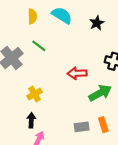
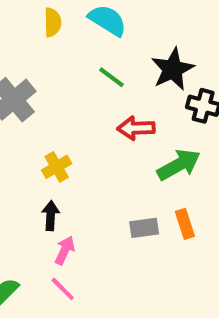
black star: (97, 23) -> (173, 69), moved, size x1.5
green line: (39, 46) -> (112, 77), moved

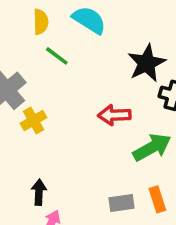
green line: (112, 77) -> (57, 56), moved
yellow cross: (57, 167) -> (34, 120), moved

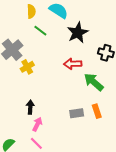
black star: (147, 63) -> (78, 33), moved
green arrow: (152, 147) -> (94, 82), turned -110

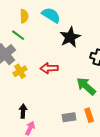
green line: (40, 31) -> (18, 35), moved
red arrow: (73, 64) -> (49, 68), moved

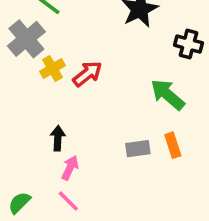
red arrow: (49, 68) -> (87, 74), moved, turned 144

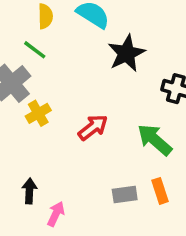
red arrow: (87, 74) -> (93, 127), moved
black arrow: (58, 138) -> (29, 191), moved

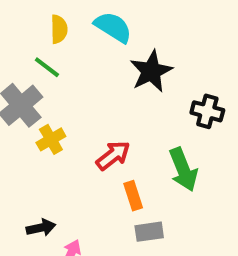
green arrow: (155, 140) -> (183, 169), turned -153
black arrow: (29, 191) -> (41, 228), turned 75
orange rectangle: (160, 191) -> (133, 196), moved

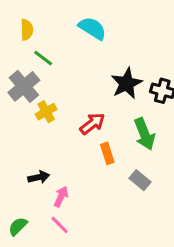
yellow semicircle: (59, 29) -> (27, 30), moved
black star: (151, 71) -> (127, 83), moved
gray rectangle: (149, 232) -> (140, 180), moved, turned 48

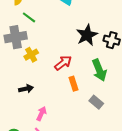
gray cross: (24, 86) -> (16, 37), turned 30
black arrow: (39, 177) -> (26, 89), moved

